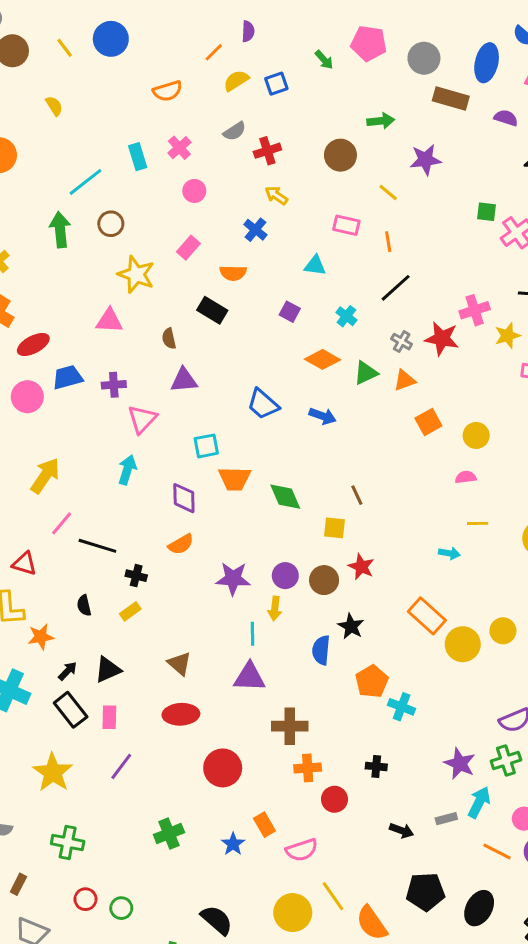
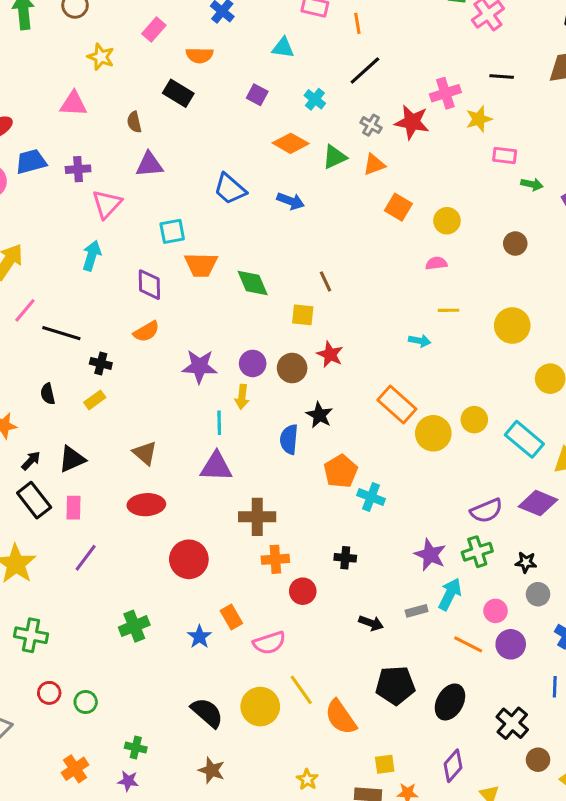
yellow star: (136, 274) -> (101, 57), size x0.7
orange square: (428, 422) -> (398, 207), turned -30
black semicircle: (217, 920) -> (207, 713), moved

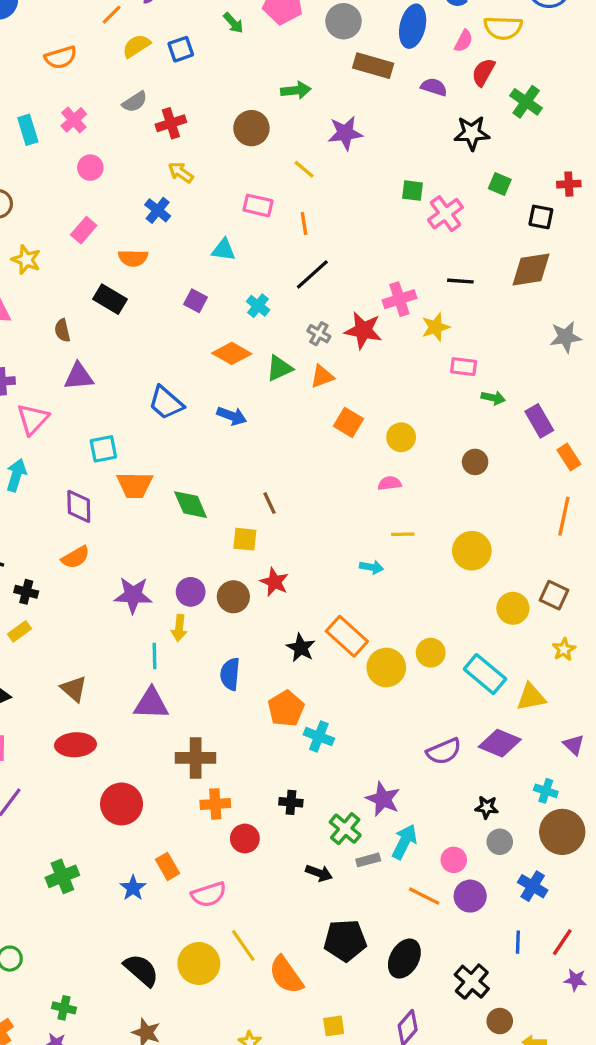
black star: (319, 415) -> (301, 648), moved
green cross: (477, 552) -> (345, 829), moved, turned -32

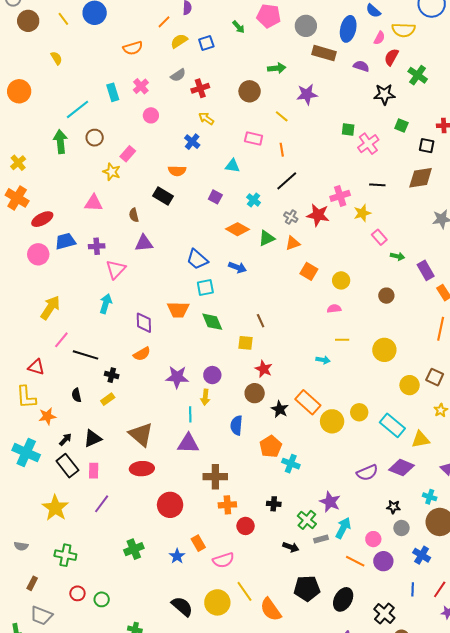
pink rectangle: (84, 230) -> (128, 154), moved
pink rectangle: (464, 367) -> (379, 237), turned 42
cyan square: (103, 449) -> (205, 288), moved
brown circle: (233, 597) -> (255, 393), moved
brown triangle: (74, 689) -> (141, 434), size x1.5

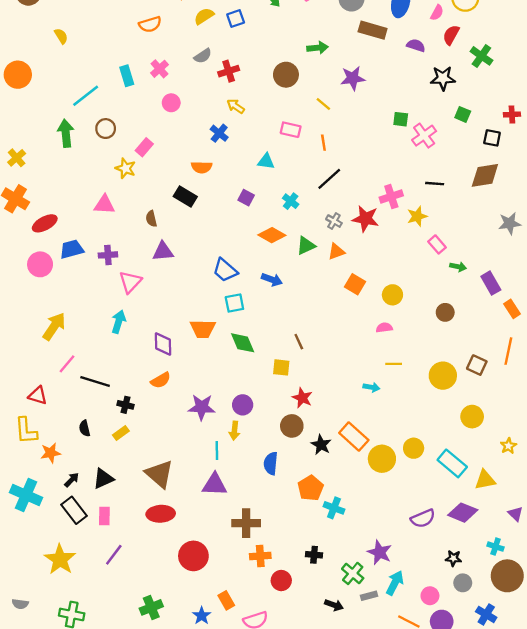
brown square: (435, 377) -> (477, 365), moved

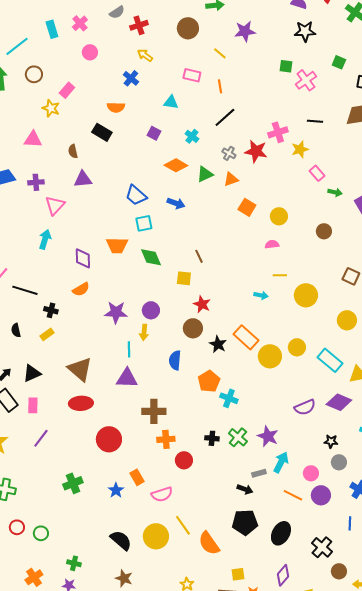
black star: (443, 78) -> (305, 31), moved
yellow circle: (443, 376) -> (306, 295), moved
green cross: (353, 573) -> (238, 437), moved
black arrow: (334, 605) -> (245, 489), moved

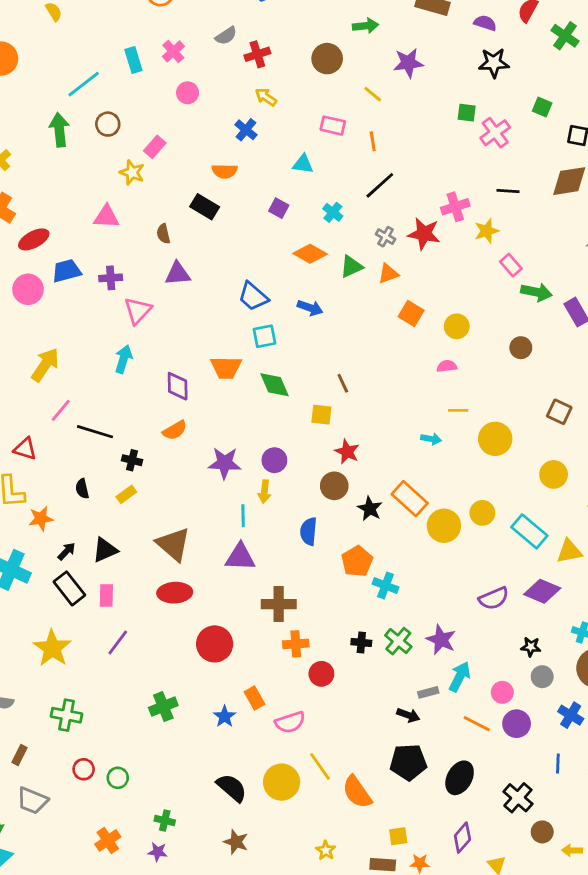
green arrow: (335, 192) -> (536, 292), size x1.5

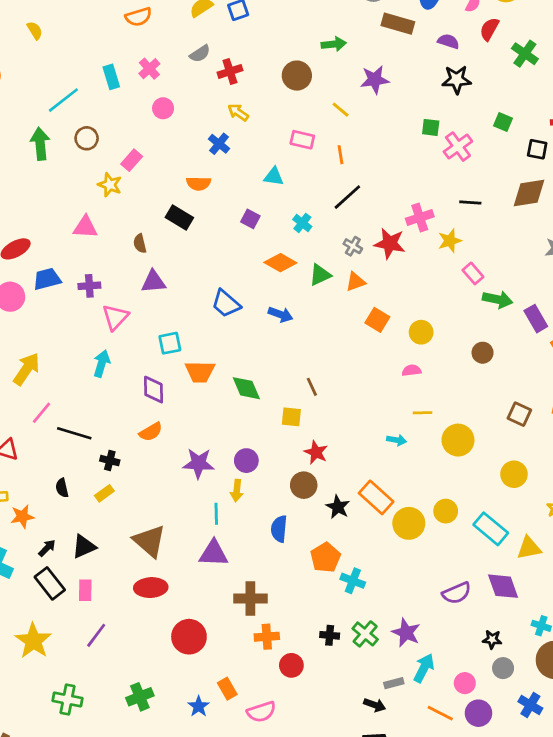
cyan square: (264, 336) -> (170, 343), moved
purple diamond: (542, 591) -> (503, 586), turned 48
green cross: (66, 715) -> (67, 700), moved

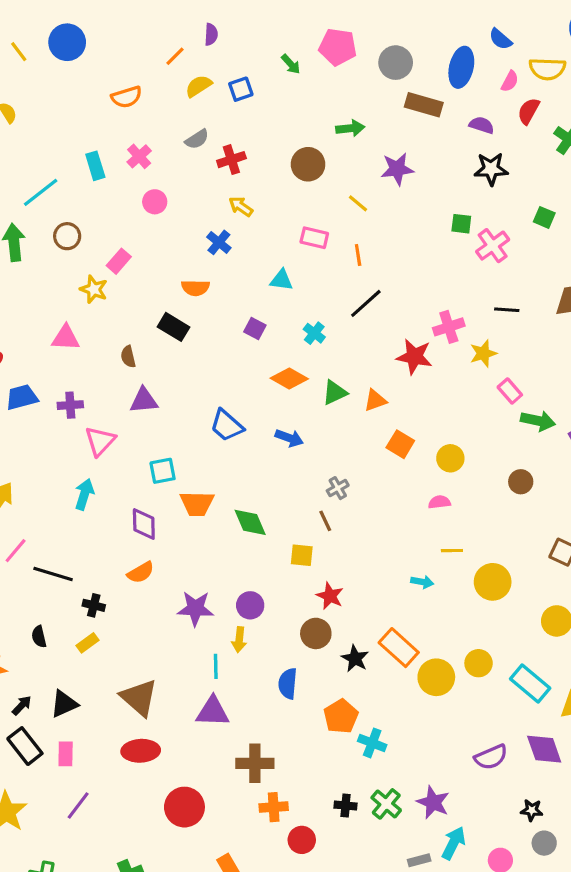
gray cross: (353, 246) -> (338, 488), moved, turned 30

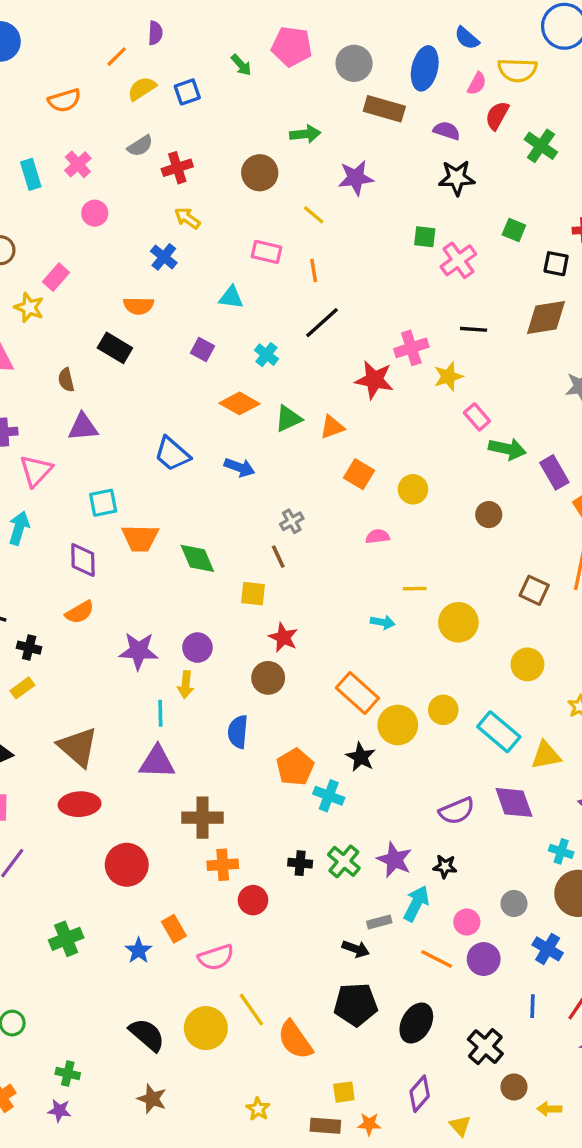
pink semicircle: (439, 502) -> (378, 536), moved
black star: (355, 658) -> (361, 757), moved
black star: (532, 810) -> (445, 866), moved

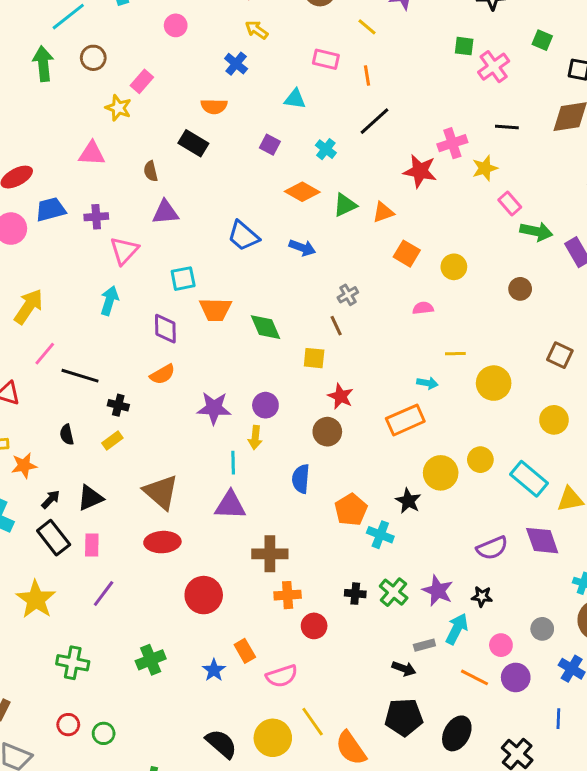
orange rectangle: (357, 693) -> (405, 420), moved, turned -66

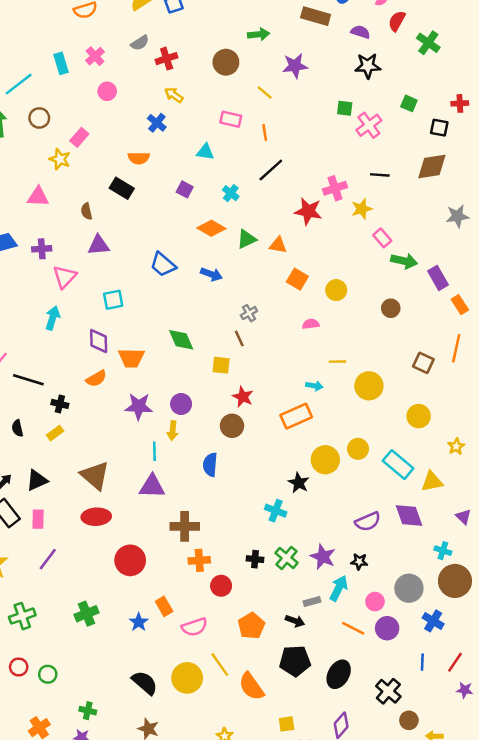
orange triangle: (383, 212) -> (278, 245), turned 30
orange trapezoid: (215, 309) -> (131, 358), moved
orange pentagon: (351, 510) -> (251, 626), moved
gray circle: (542, 629) -> (409, 588), size x1.5
green cross: (73, 663) -> (22, 616), turned -30

